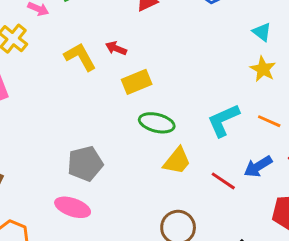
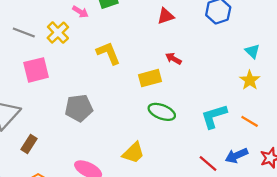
red arrow: (116, 48) -> (173, 59), moved
yellow trapezoid: (177, 161) -> (133, 153), moved
gray pentagon: (85, 164) -> (79, 108), moved

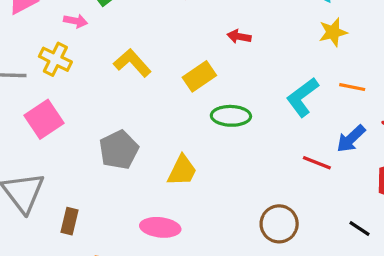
red arrow: (173, 59) -> (239, 36), moved
yellow star: (250, 80) -> (333, 32), turned -30
yellow trapezoid: (133, 153) -> (182, 171), moved

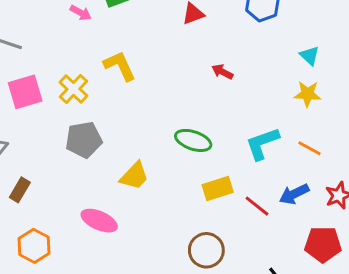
yellow cross: (55, 59) -> (73, 89), moved
yellow rectangle: (199, 76) -> (218, 188), moved

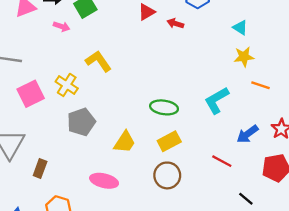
red arrow: (222, 72) -> (175, 23), moved
orange line: (310, 148) -> (260, 85), moved
yellow rectangle: (218, 188) -> (169, 141), moved
red line: (257, 206) -> (222, 161), moved
brown circle: (206, 250) -> (167, 175), moved

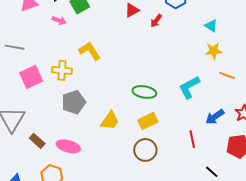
red arrow: (175, 23) -> (156, 21), turned -72
yellow cross: (67, 85) -> (62, 70), turned -30
red line: (222, 161) -> (192, 139), turned 48
brown rectangle: (40, 168) -> (37, 141), turned -70
pink ellipse: (104, 181) -> (68, 146), moved

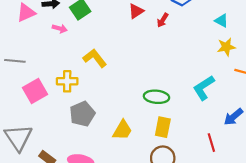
yellow rectangle: (148, 121) -> (163, 127), turned -48

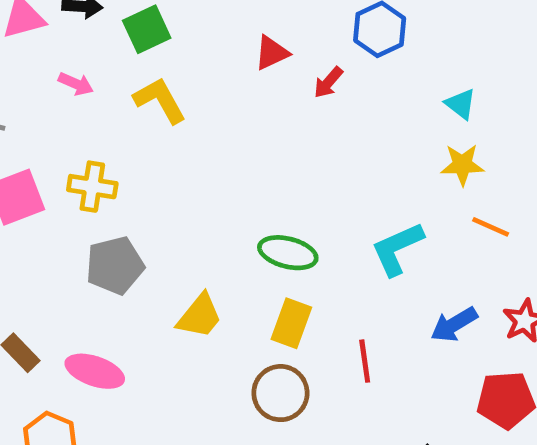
pink arrow: (60, 29) -> (76, 84), moved
yellow L-shape: (95, 58) -> (160, 100), moved
red line: (211, 143) -> (365, 361), moved

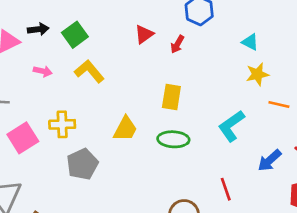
yellow trapezoid: (200, 316) -> (125, 129), moved
yellow rectangle: (291, 323) -> (171, 97), moved

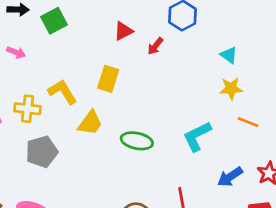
yellow L-shape: (89, 71) -> (62, 92), moved
yellow rectangle: (171, 97) -> (108, 79), moved

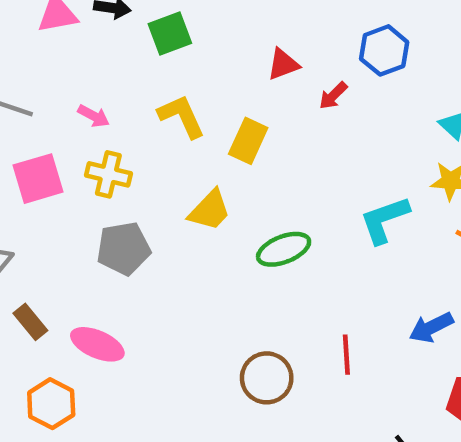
pink arrow: (16, 52) -> (94, 116), moved
yellow L-shape: (62, 92) -> (182, 116), moved
cyan L-shape: (197, 136) -> (384, 220), moved
green ellipse: (137, 141) -> (284, 249), turned -40

